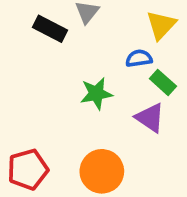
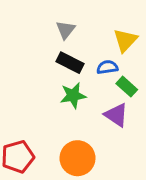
black rectangle: (50, 29) -> (70, 63), moved

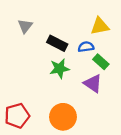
gray triangle: (66, 30) -> (25, 26), moved
yellow triangle: (125, 40) -> (100, 26), turned 36

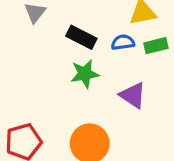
green rectangle: (101, 62) -> (156, 46), moved, turned -56

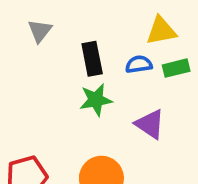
black rectangle: (81, 37) -> (92, 59), turned 52

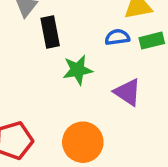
black rectangle: (92, 59) -> (50, 32), moved

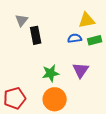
green star: (78, 70) -> (51, 73), moved
purple triangle: (128, 92) -> (81, 70), turned 30

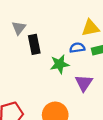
green star: (51, 73) -> (60, 64), moved

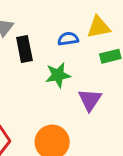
blue semicircle: (77, 48) -> (68, 39), moved

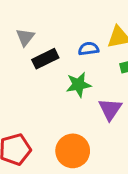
black rectangle: (24, 49) -> (45, 59), turned 75

